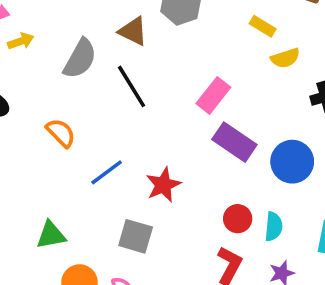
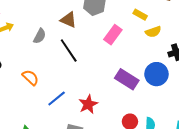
gray semicircle: (80, 59) -> (40, 36), size x0.7
pink rectangle: (213, 95) -> (113, 35), moved
blue circle: (292, 162) -> (156, 74), moved

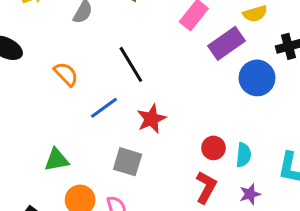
black line: (69, 50) -> (131, 64), moved
purple rectangle: (127, 79) -> (227, 43), moved, turned -70

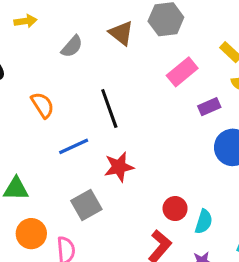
purple rectangle: (227, 43) -> (209, 107), size x0.6
gray square: (128, 162) -> (86, 205), turned 32

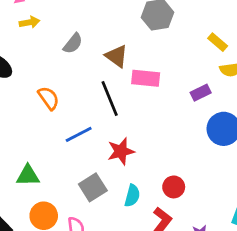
brown triangle: (121, 33) -> (117, 56), moved
pink rectangle: (182, 72) -> (146, 78), moved, turned 48
cyan semicircle: (204, 222) -> (132, 196), moved

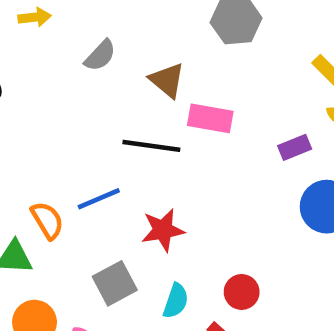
orange semicircle: (49, 98) -> (47, 220), moved
black line: (110, 98) -> (151, 146), turned -64

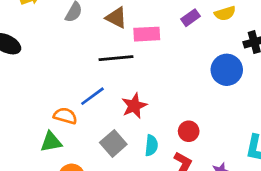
purple rectangle: (295, 147) -> (190, 18), moved
orange semicircle: (47, 220) -> (65, 116), turned -30

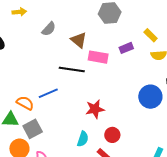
purple rectangle: (190, 18) -> (126, 48), moved
red star: (134, 106) -> (95, 109), moved
gray square: (113, 143) -> (33, 129), moved

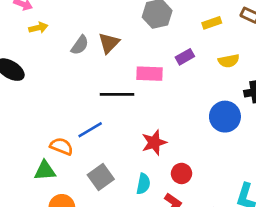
yellow rectangle: (151, 35) -> (212, 23), moved, turned -56
brown triangle: (79, 40) -> (109, 43), moved, turned 42
gray square: (33, 129) -> (101, 177), moved

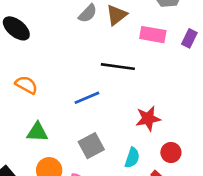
purple rectangle: (185, 57) -> (189, 38), turned -42
pink rectangle: (150, 74) -> (153, 35), moved
orange semicircle: (61, 146) -> (26, 85), moved

